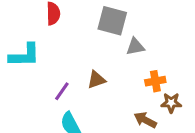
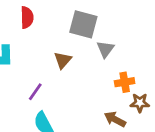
gray triangle: (135, 47) -> (105, 49), turned -42
brown triangle: (96, 80) -> (63, 60), moved, turned -30

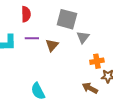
purple line: (35, 92) -> (32, 38), moved, turned 56

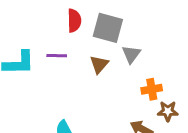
red semicircle: (26, 14) -> (74, 21), moved
brown triangle: (52, 45) -> (99, 64), moved

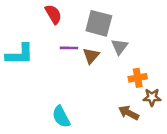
red semicircle: (74, 21) -> (53, 14), moved, turned -30
purple line: (57, 56) -> (69, 48), moved

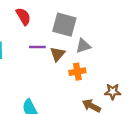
gray triangle: (120, 47) -> (83, 46), turned 35
orange cross: (138, 78) -> (77, 72), moved

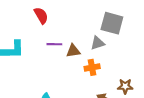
gray square: (64, 25) -> (112, 23), moved
brown triangle: (57, 54) -> (73, 51), turned 40

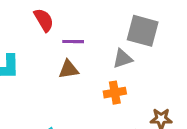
purple line: (54, 44) -> (73, 42), moved
brown triangle: (73, 51) -> (68, 69), moved

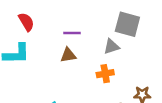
red semicircle: (44, 20) -> (26, 22), moved

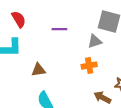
brown triangle: (68, 55) -> (39, 70), moved

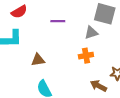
red semicircle: (19, 19) -> (19, 12), turned 91

